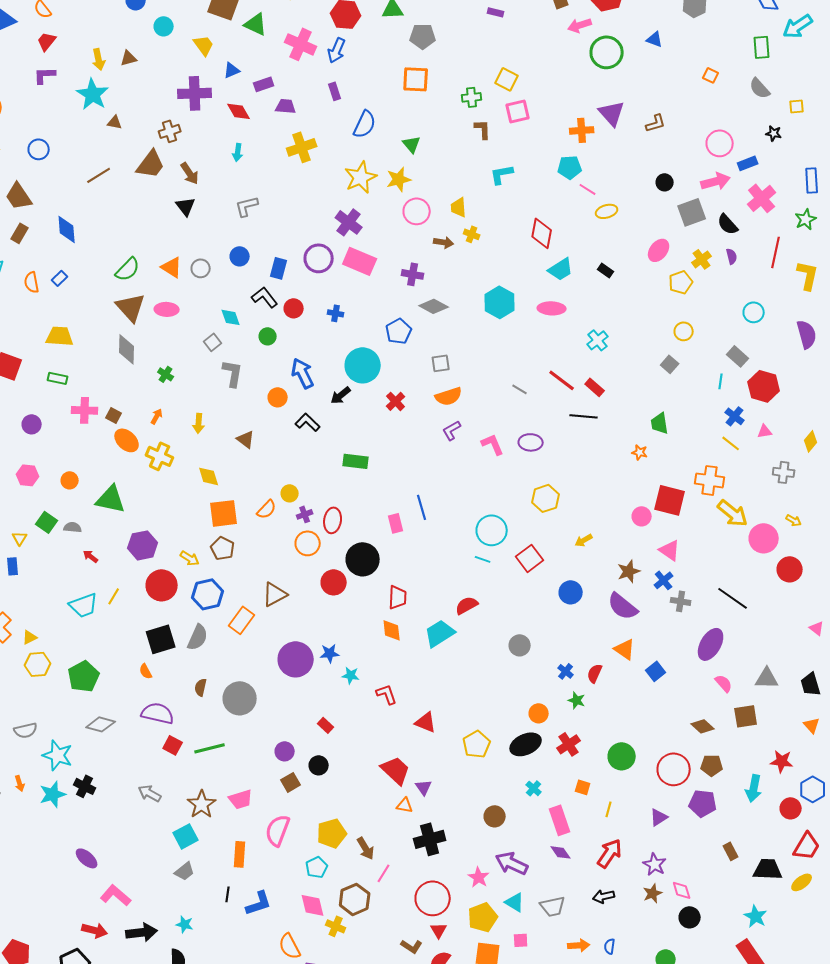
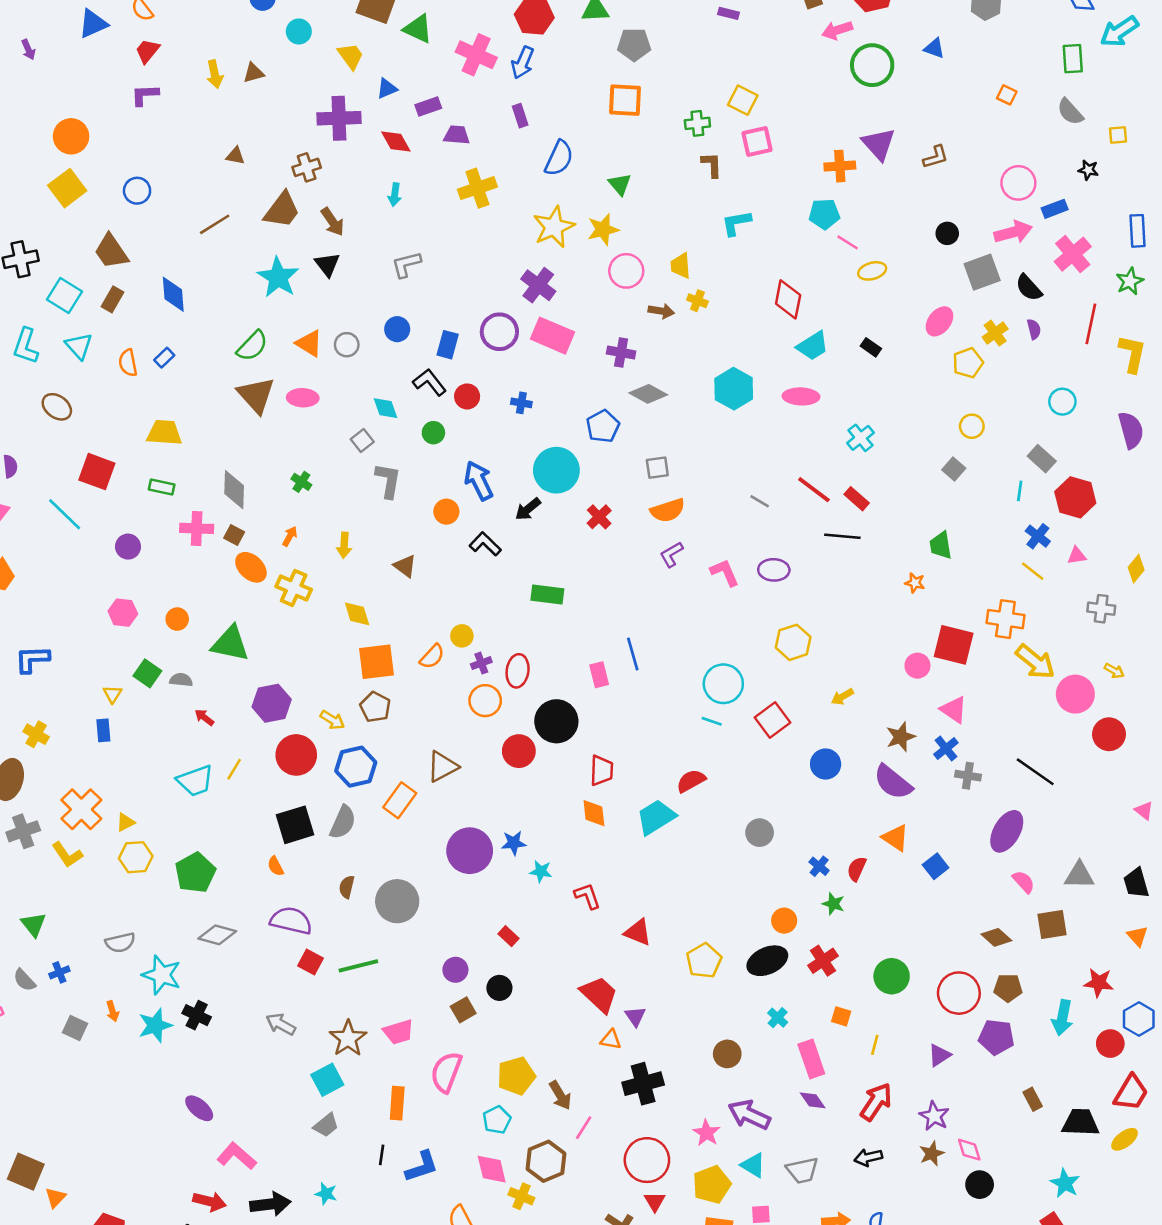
cyan star: (93, 94) -> (278, 277), moved
gray diamond: (127, 349) -> (234, 490), moved

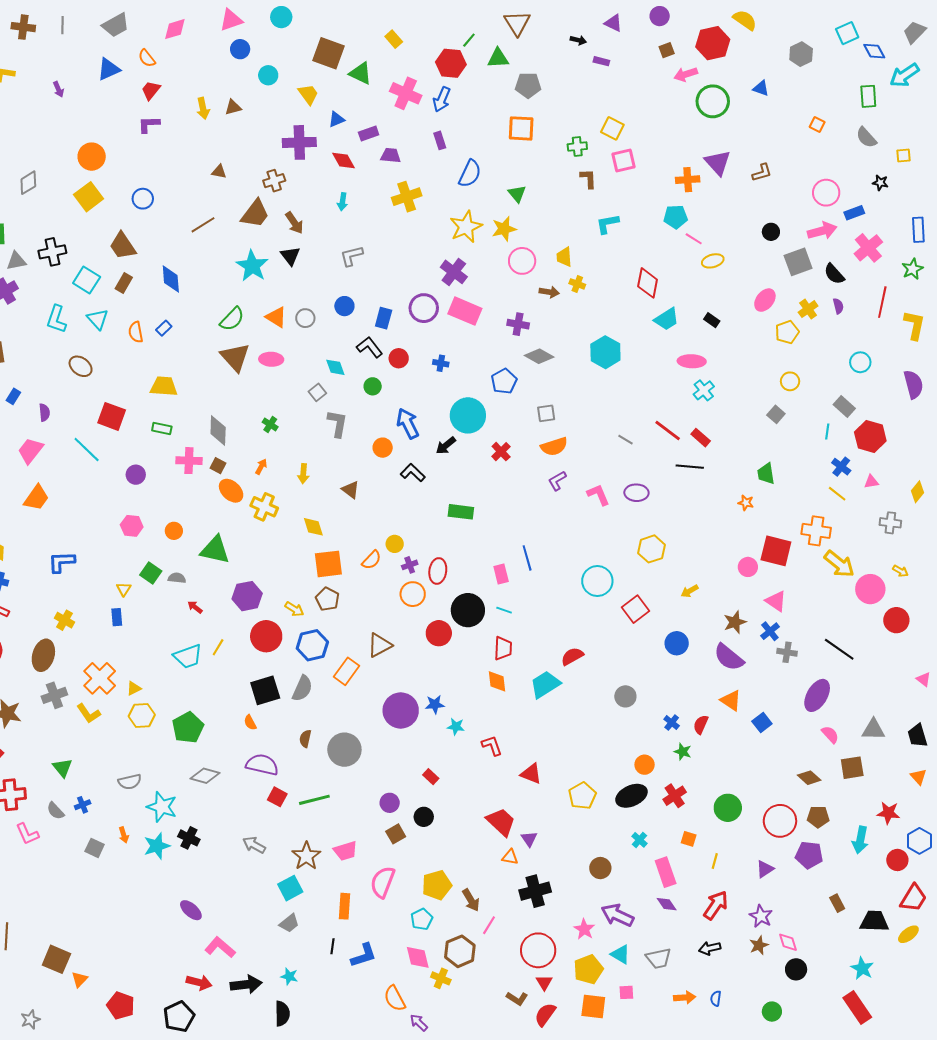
pink ellipse: (801, 396) -> (692, 361), moved
cyan line: (712, 721) -> (504, 610), moved

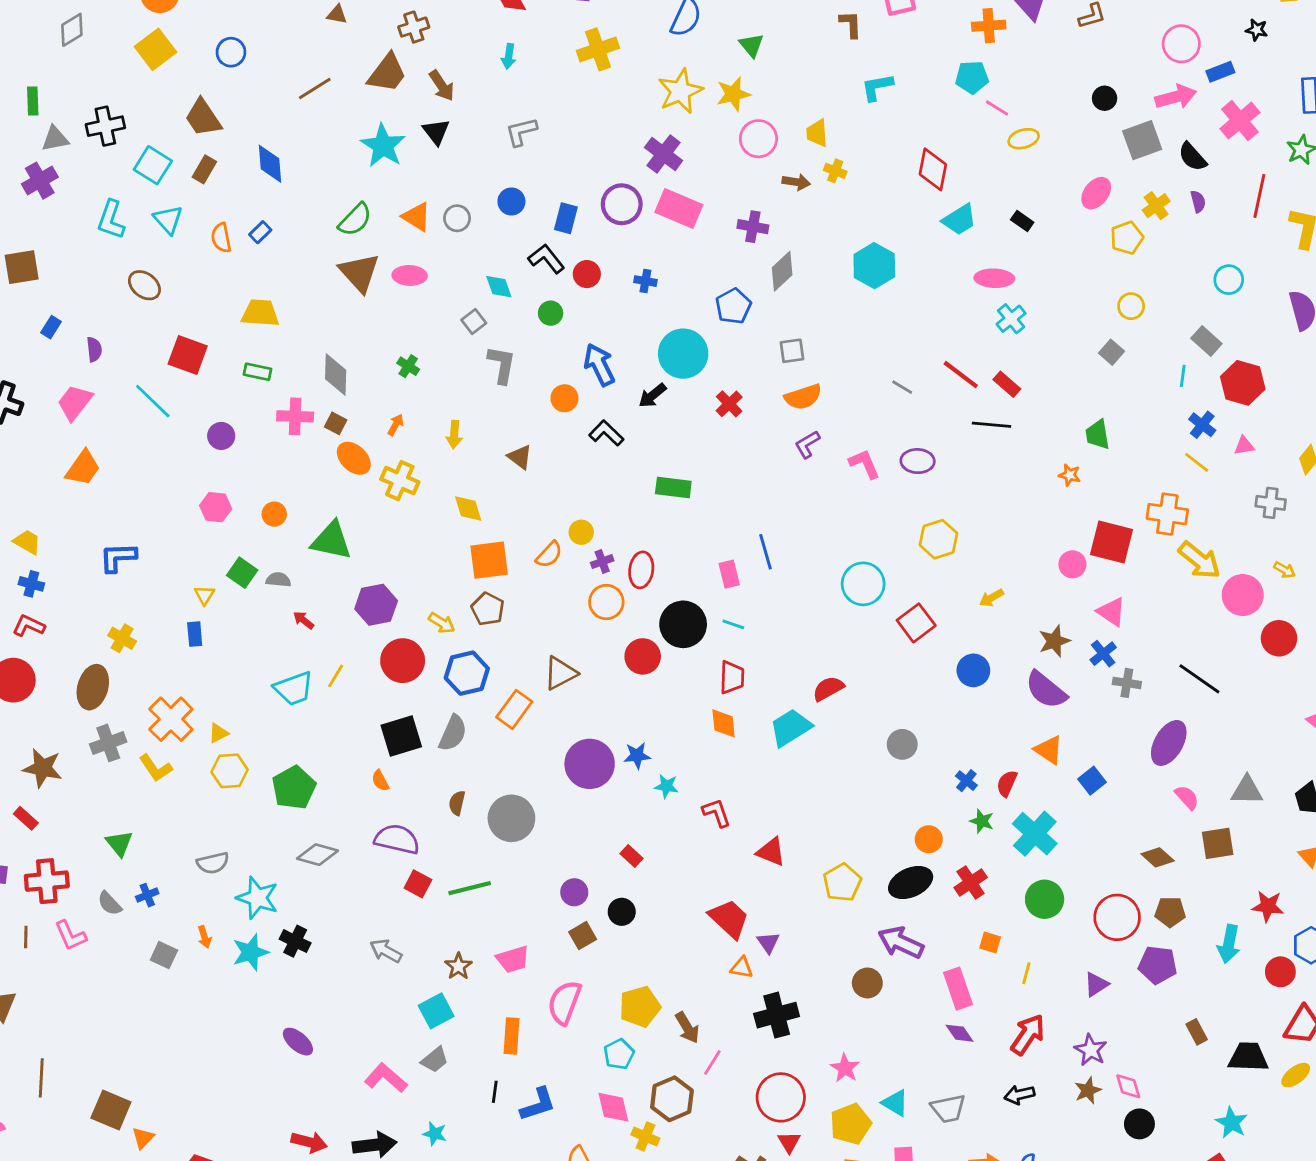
gray diamond: (539, 356) -> (782, 271), turned -72
cyan cross: (639, 840) -> (1035, 834), moved, size x2.0
brown star: (306, 856) -> (458, 966), size x0.7
purple arrow: (617, 915) -> (901, 943), moved
pink L-shape: (220, 947) -> (386, 1078), moved

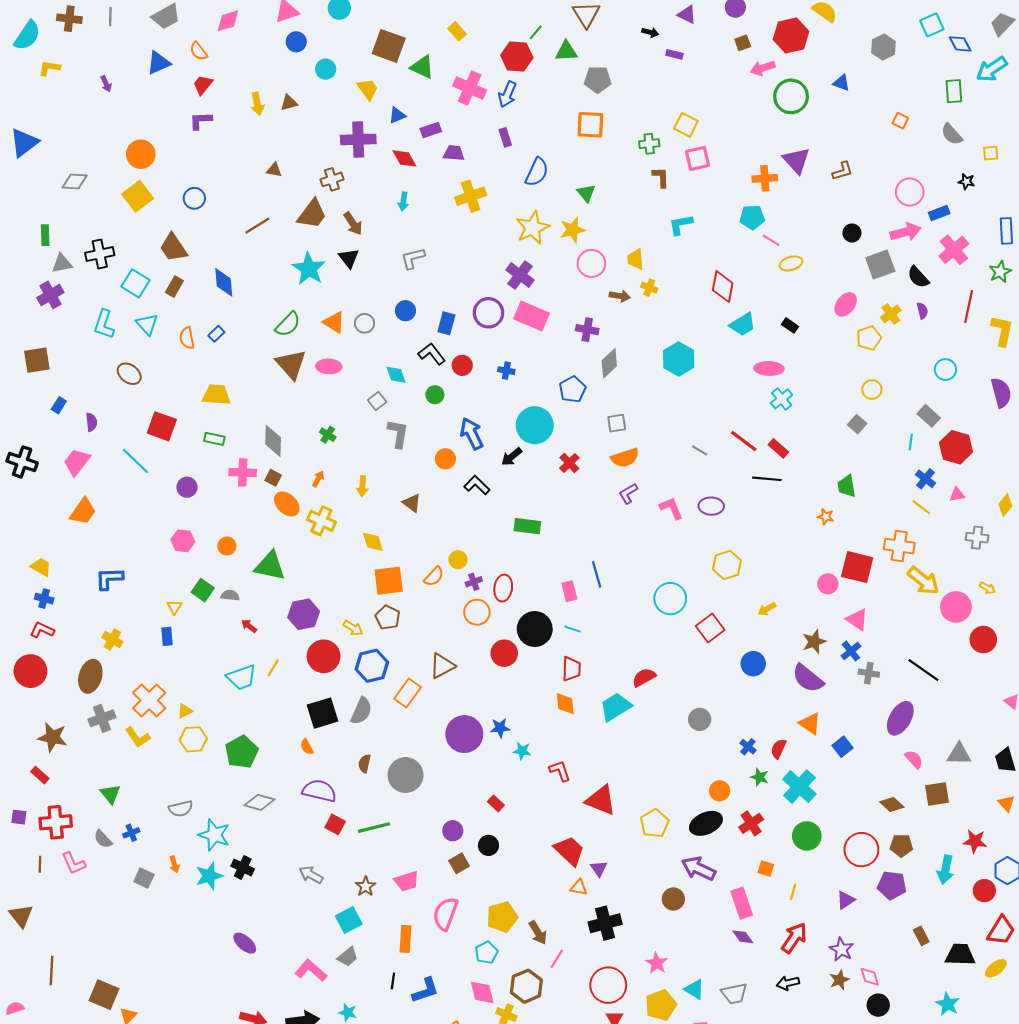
gray diamond: (72, 30) -> (75, 182), turned 35
red triangle: (771, 852) -> (601, 800), size x1.4

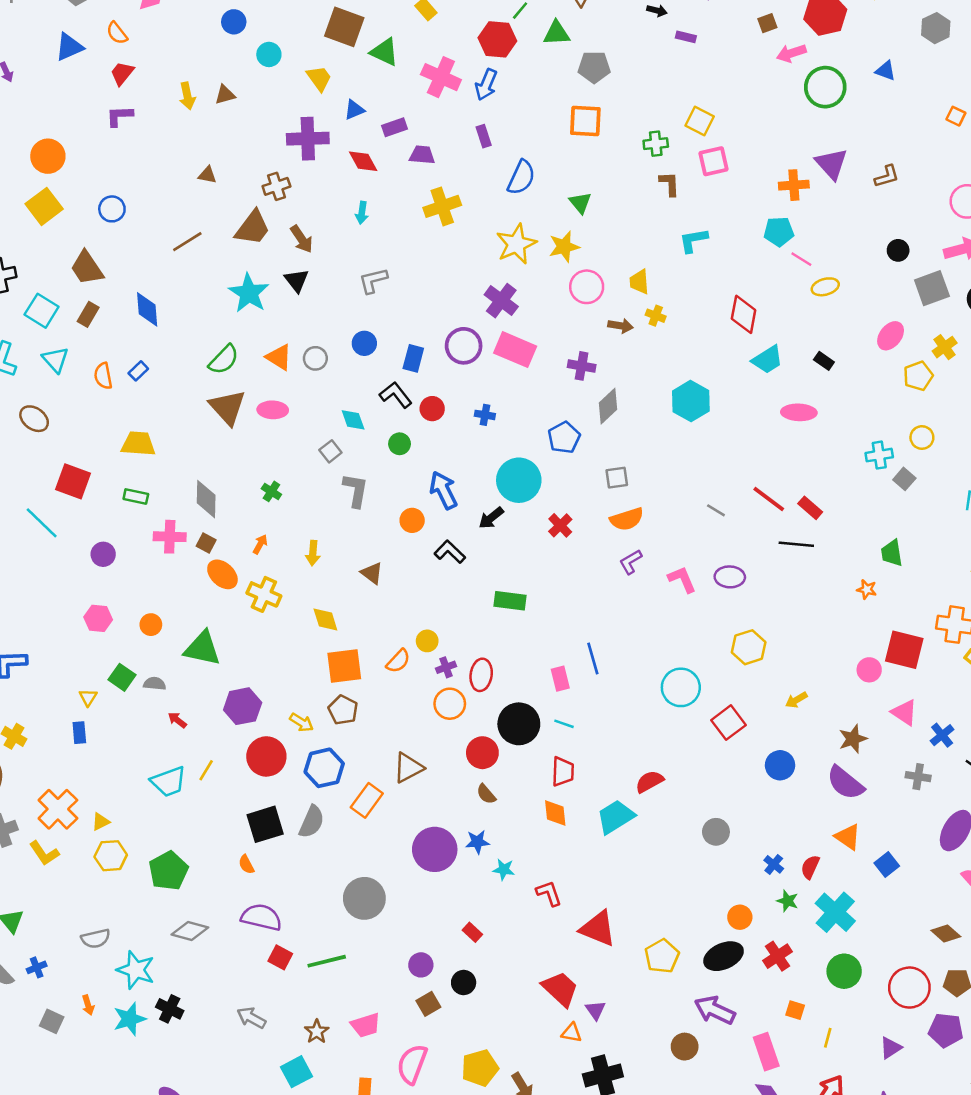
cyan cross: (782, 399) -> (879, 455), moved, turned 30
blue cross: (851, 651) -> (942, 735), moved
brown semicircle: (365, 763) -> (486, 794), moved, turned -54

